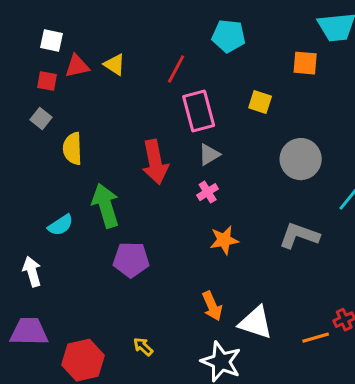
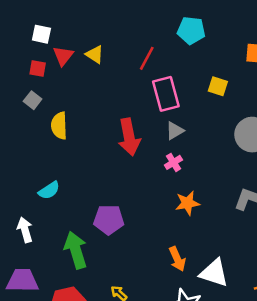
red triangle: (77, 66) -> (63, 56), turned -40
green arrow: (106, 206) -> (76, 250), moved

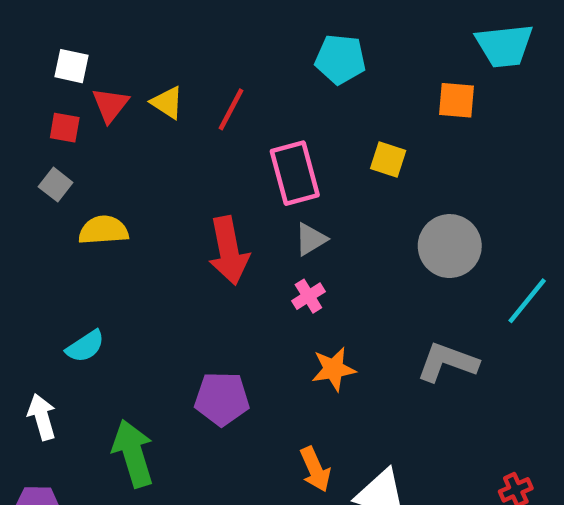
red line: (147, 58) -> (231, 109), moved
yellow semicircle: (59, 126) -> (103, 230), turned 88
purple pentagon: (109, 220) -> (222, 399), moved

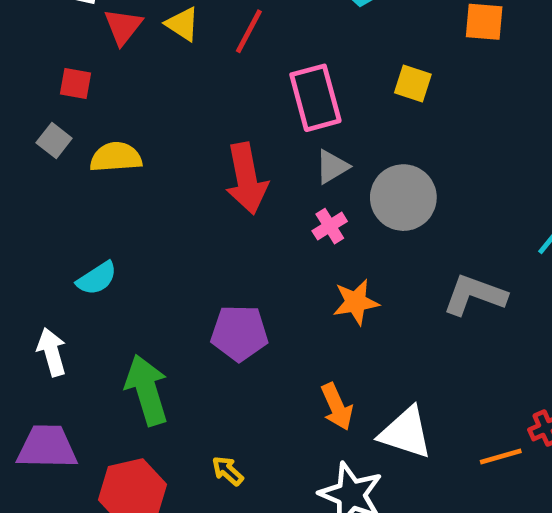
red square: (65, 128) -> (75, 84), moved
gray square: (56, 185) -> (54, 141), moved
gray circle: (450, 246) -> (403, 198), moved

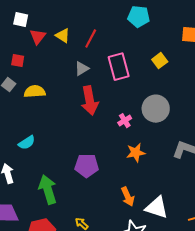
yellow square: (413, 84) -> (160, 61), turned 35
gray triangle: (332, 167) -> (82, 69), moved

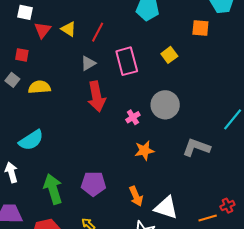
cyan semicircle: (27, 143) -> (31, 140), size x1.4
purple pentagon: (87, 166) -> (93, 184), moved

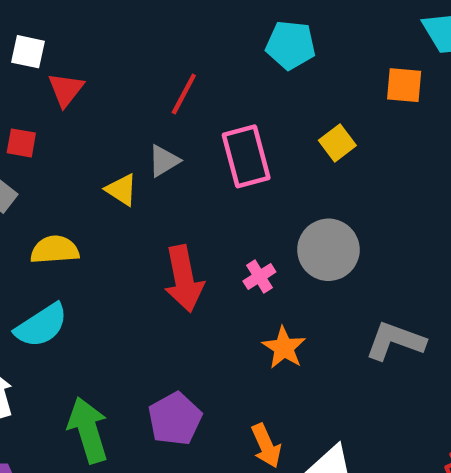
yellow triangle: (69, 29) -> (121, 190), moved
yellow semicircle: (39, 87) -> (55, 250), moved
red arrow: (97, 97) -> (184, 279), moved
orange star: (144, 151) -> (284, 348), turned -30
purple pentagon: (93, 184) -> (175, 419), turned -30

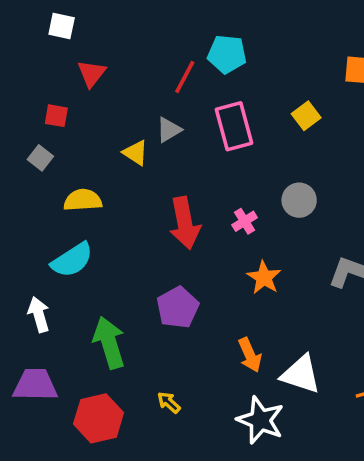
cyan pentagon: (291, 45) -> (227, 54), moved
white square: (28, 52) -> (62, 26), moved
gray circle: (328, 250) -> (299, 200), size x0.7
purple pentagon: (175, 419) -> (178, 307), moved

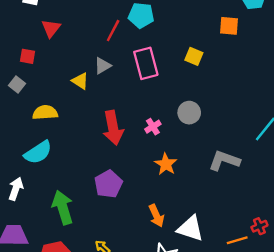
yellow square: (306, 116) -> (194, 56), turned -30
white arrow: (39, 315) -> (16, 189), turned 35

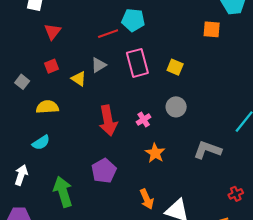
red line: (113, 31) -> (108, 34), turned 42
red square: (28, 56) -> (51, 66), moved, turned -32
yellow square: (194, 56) -> (175, 67), moved
cyan semicircle: (38, 152) -> (41, 143), size x0.7
red cross: (259, 226) -> (236, 194), moved

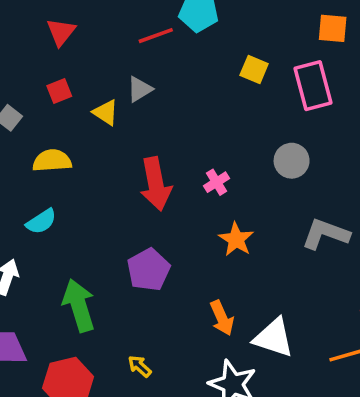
pink rectangle: (137, 63) -> (313, 86), moved
yellow square: (175, 67) -> (254, 70), moved
gray circle: (176, 107) -> (292, 161), moved

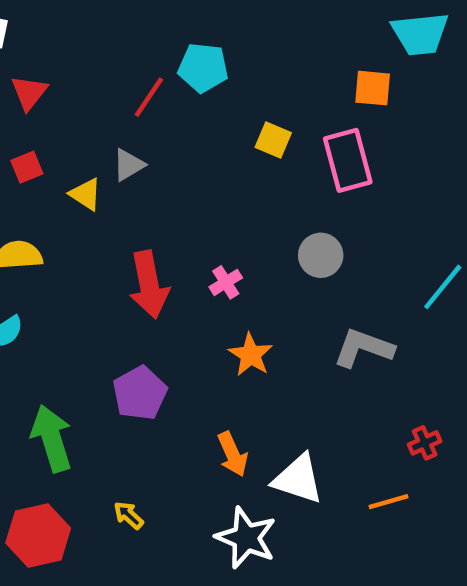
red line: (156, 36) -> (149, 97), turned -36

